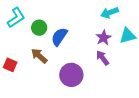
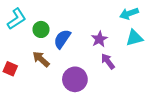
cyan arrow: (110, 13) -> (129, 14), moved
purple star: (103, 38) -> (99, 39), moved

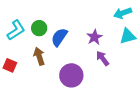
cyan L-shape: (17, 19) -> (16, 30), moved
brown arrow: (41, 59) -> (39, 56), turned 30

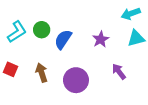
brown arrow: (39, 56) -> (42, 73), moved
purple arrow: (103, 58) -> (119, 72), moved

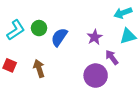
purple arrow: (119, 72) -> (112, 57), moved
purple circle: (76, 80) -> (96, 76), moved

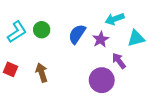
cyan arrow: (123, 13) -> (115, 19), moved
blue semicircle: (59, 37) -> (77, 34), moved

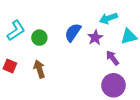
green circle: (42, 30) -> (39, 38), moved
purple circle: (102, 80) -> (113, 85), moved

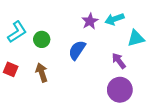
blue semicircle: (73, 32) -> (77, 50), moved
purple star: (95, 38) -> (90, 21), moved

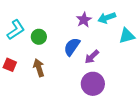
purple arrow: (119, 61) -> (92, 57), moved, turned -98
purple circle: (120, 90) -> (93, 84), moved

